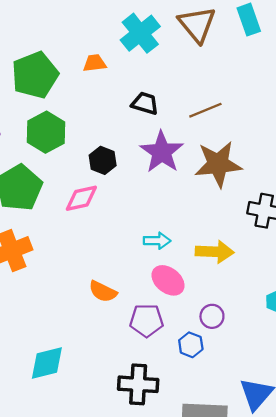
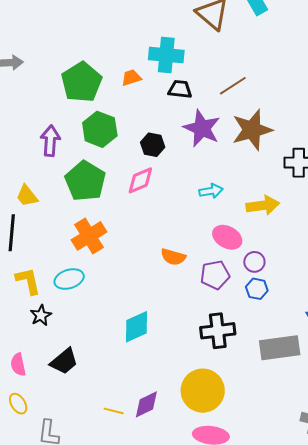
cyan cross: (140, 33) -> (166, 55), moved, turned -36
orange trapezoid: (95, 63) -> (131, 78), moved
cyan arrow: (157, 241) -> (211, 191), moved
purple circle: (212, 316) -> (254, 262), moved

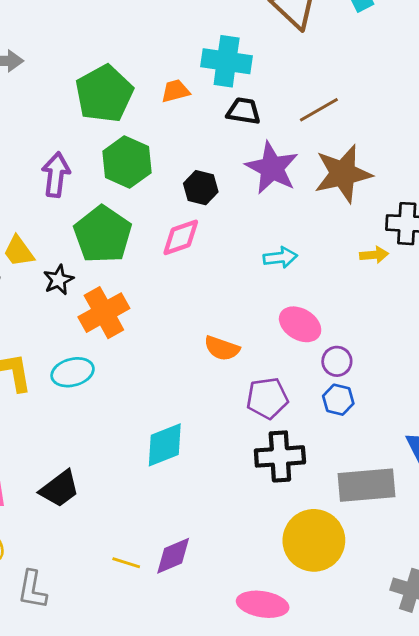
yellow arrow: (263, 205) -> (374, 255), moved, size x0.6
purple pentagon: (215, 275) -> (267, 398), moved
black star: (41, 315) -> (58, 280), moved
yellow circle: (203, 391) -> (314, 540), moved

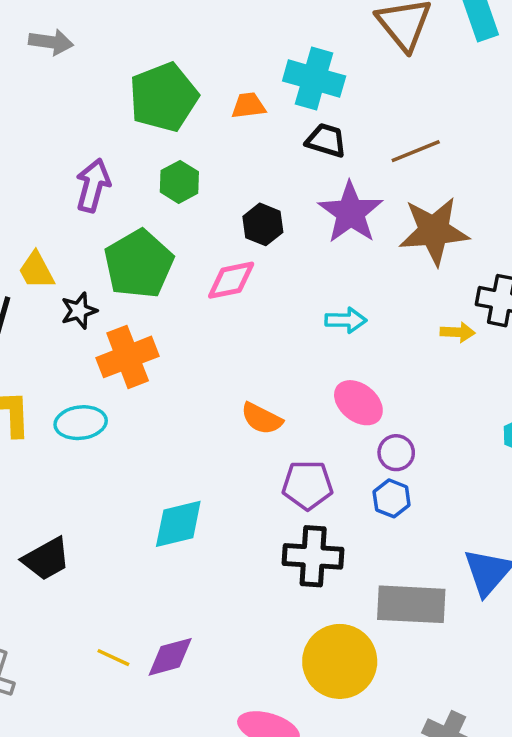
green hexagon: (127, 162) -> (179, 182), size x0.7

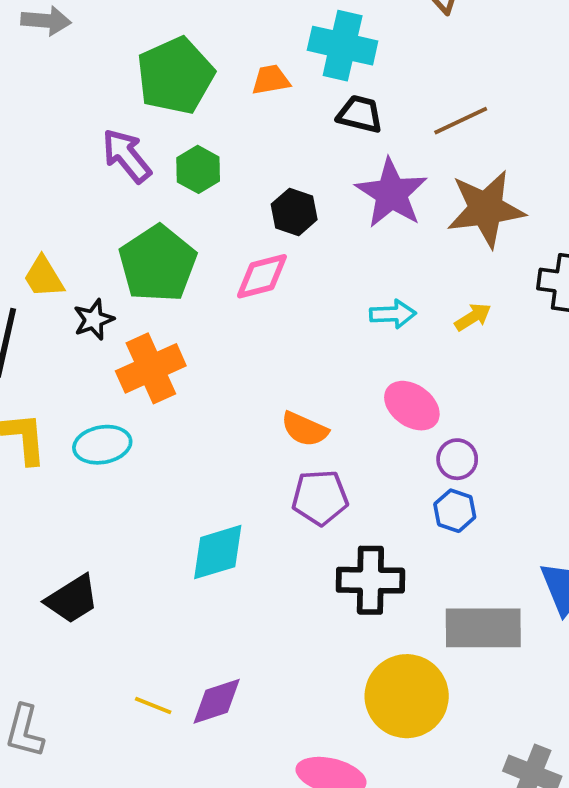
purple arrow: (93, 185) -> (127, 156), moved, turned -51
yellow arrow: (458, 332) -> (473, 317), moved, turned -32
purple pentagon: (307, 485) -> (320, 497), moved

